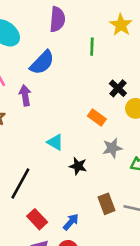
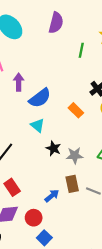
blue semicircle: (42, 63) -> (40, 98), moved
gray star: (112, 148) -> (75, 155), moved
blue arrow: (71, 222) -> (52, 196), moved

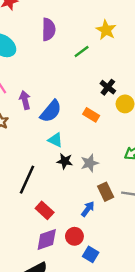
green line: (81, 50) -> (82, 51), turned 56
black star: (53, 148) -> (65, 161), moved
gray star: (75, 155) -> (90, 163), moved

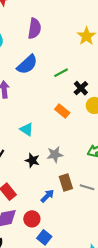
green line: (82, 51) -> (61, 73), moved
blue semicircle: (51, 111) -> (27, 64), moved
black star: (65, 161) -> (32, 160), moved

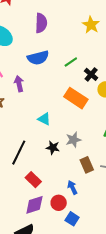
blue semicircle: (27, 64) -> (38, 58), turned 35
orange rectangle: (62, 111) -> (76, 98), size x1.6
blue arrow: (47, 196) -> (72, 187), moved, turned -64

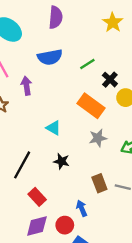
gray star: (73, 140) -> (98, 138), moved

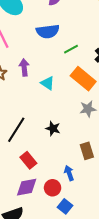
green line: (87, 64) -> (71, 49), moved
purple arrow: (26, 86) -> (24, 67), moved
cyan triangle: (53, 128) -> (48, 83), moved

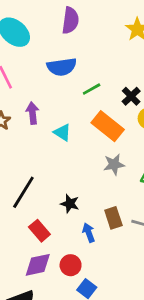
black star: (53, 128) -> (70, 204), moved
blue arrow: (69, 173) -> (89, 233), moved

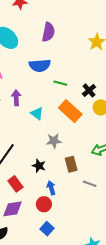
green line: (92, 89) -> (60, 83), turned 40
gray star: (114, 164) -> (54, 141), moved
brown rectangle: (113, 218) -> (71, 164), moved
red circle: (71, 265) -> (44, 204), moved

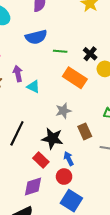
cyan triangle: (37, 113) -> (33, 87), moved
black star: (39, 166) -> (52, 138), size x1.5
red rectangle: (15, 184) -> (41, 160), moved
blue square: (47, 229) -> (71, 201), size x1.5

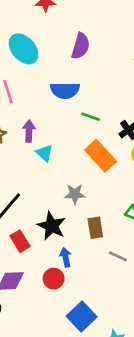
red rectangle: (41, 160) -> (20, 241), moved
blue square: (71, 201) -> (82, 316), moved

